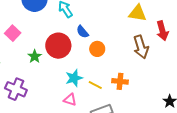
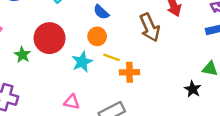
blue semicircle: (82, 32) -> (101, 12), moved
cyan star: (74, 78) -> (82, 62), moved
yellow line: (95, 85) -> (111, 57), moved

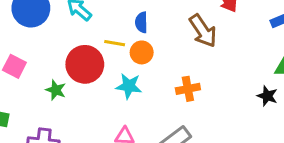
blue semicircle: (101, 12) -> (141, 22), turned 56
yellow line: (111, 57) -> (115, 43), moved
cyan star: (82, 62) -> (129, 86), turned -30

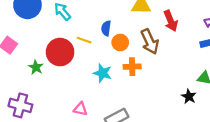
orange circle: (142, 52) -> (120, 43), moved
cyan star: (129, 86) -> (103, 73), moved
orange cross: (188, 89) -> (132, 67), moved

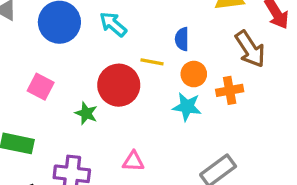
orange circle: (120, 43) -> (194, 74), moved
pink triangle: (80, 109) -> (133, 161), moved

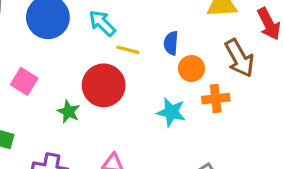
yellow line: (152, 62) -> (128, 50), moved
orange circle: (194, 74) -> (191, 68), moved

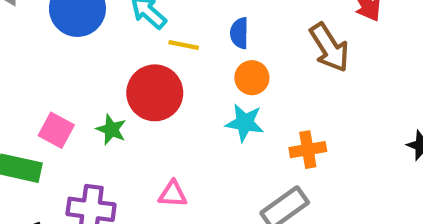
orange circle: (191, 68) -> (252, 78), moved
pink square: (24, 81) -> (56, 130), moved
orange cross: (216, 99) -> (308, 150), moved

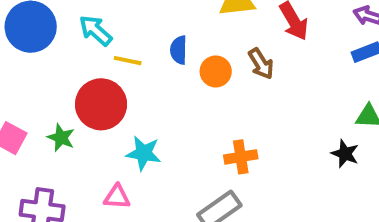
brown arrow: (329, 48) -> (261, 64), size x0.7
orange circle: (252, 78) -> (216, 71), moved
cyan star: (245, 123) -> (144, 153), moved

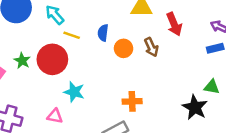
green star: (61, 138) -> (22, 61), moved
black star: (345, 154) -> (195, 107), size x1.5

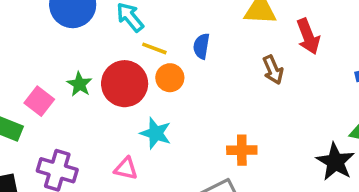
orange circle: (124, 48) -> (170, 78), moved

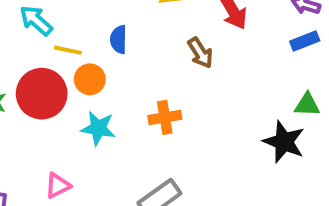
cyan star: (156, 133) -> (98, 128), moved
orange cross: (242, 150) -> (165, 117), moved
pink triangle: (126, 168) -> (58, 186), turned -30

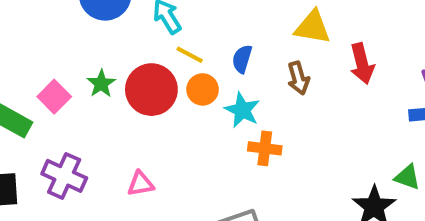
brown arrow: (200, 53) -> (298, 78), moved
cyan star: (98, 128) -> (242, 110), moved

